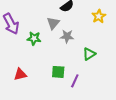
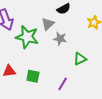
green star: (34, 38) -> (27, 37), size x1.6
green square: (58, 72) -> (33, 76), moved

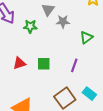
green star: (27, 37) -> (30, 26), size x0.6

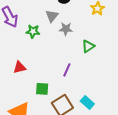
green square: (44, 64) -> (42, 89), moved
purple line: (74, 65) -> (67, 70), moved

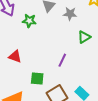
gray star: (66, 29) -> (70, 14), moved
red triangle: (20, 67) -> (15, 56), turned 32

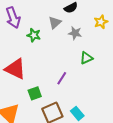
red triangle: (15, 56) -> (15, 69), size x1.6
green square: (37, 78) -> (35, 93), turned -32

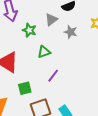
green triangle: (86, 58) -> (44, 52), moved

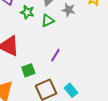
green triangle: (44, 52) -> (48, 21), moved

